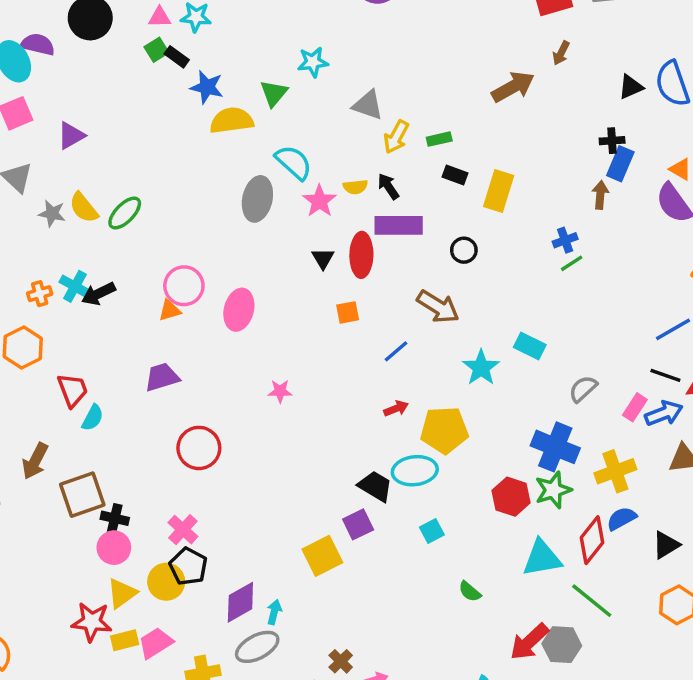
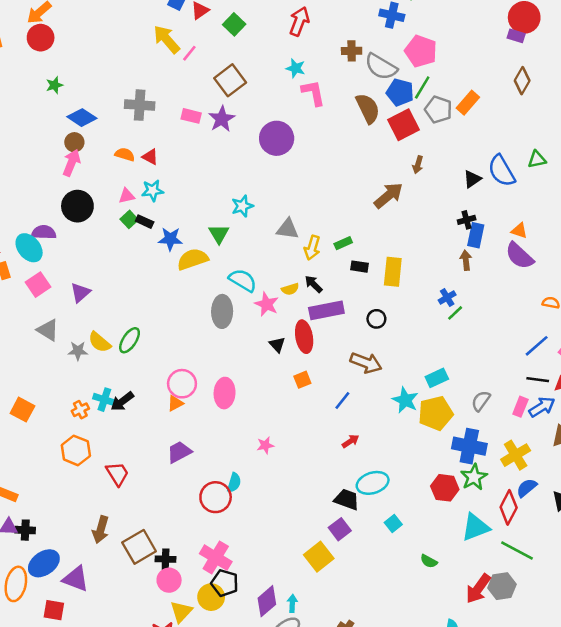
cyan rectangle: (530, 346) -> (437, 378), turned -40
cyan semicircle: (93, 418) -> (234, 483), moved
yellow pentagon: (444, 430) -> (436, 413), moved
pink cross: (183, 530) -> (216, 558), size x1.4

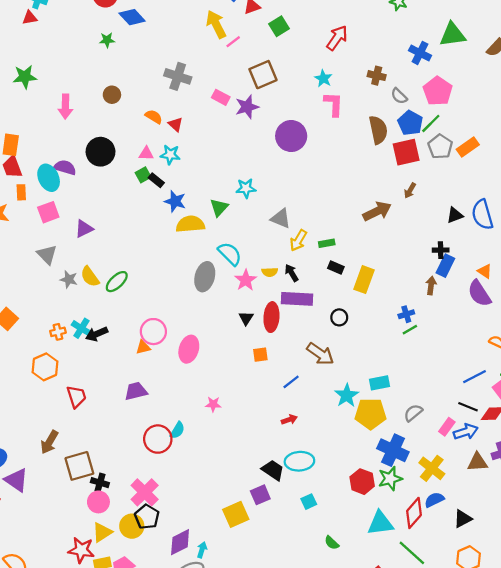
gray semicircle: (381, 67) -> (399, 96), size x0.6
blue diamond: (82, 118) -> (132, 17), moved
pink arrow: (72, 163) -> (65, 107), moved, turned 145
yellow cross: (516, 455) -> (432, 468), turned -35

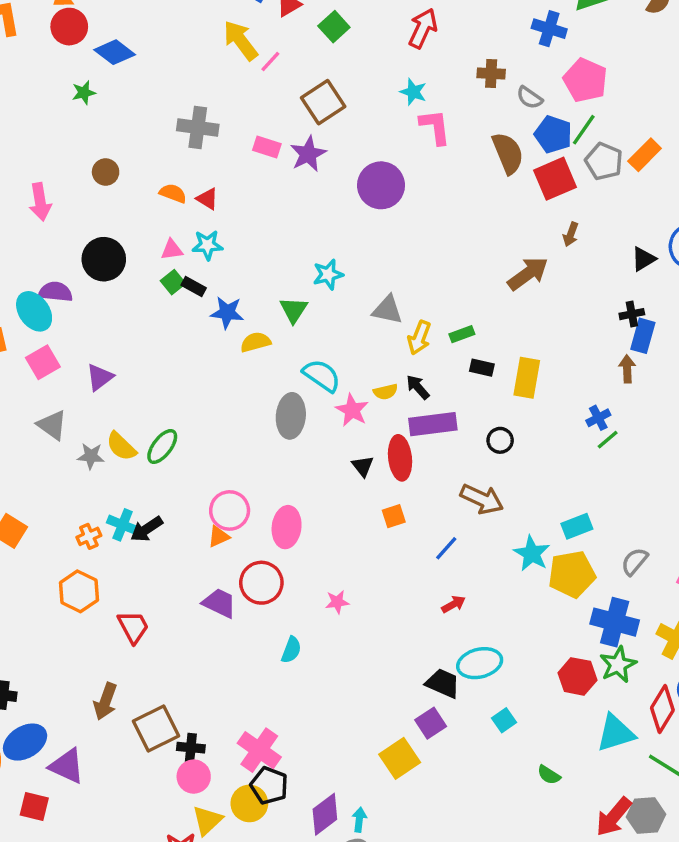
yellow semicircle: (190, 224) -> (256, 342), size x0.7
purple trapezoid: (136, 391) -> (219, 603), turned 50
red circle: (158, 439) -> (261, 583), moved

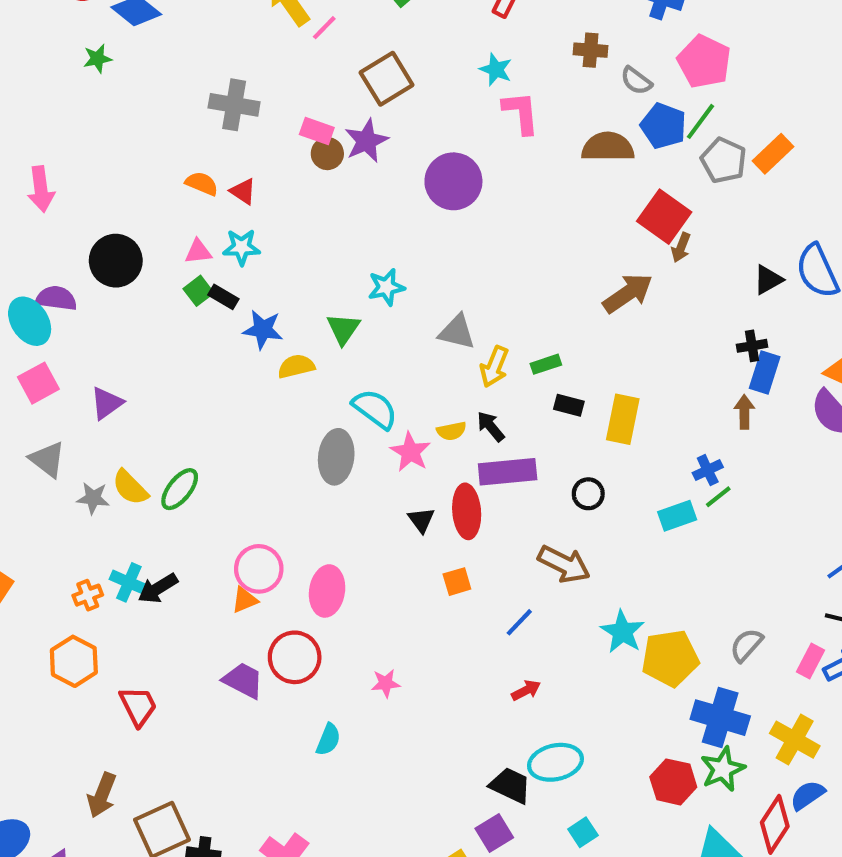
brown semicircle: (508, 153) -> (608, 147), turned -69
brown circle: (106, 172) -> (327, 154), moved
red square: (555, 179) -> (664, 217), moved, turned -33
cyan rectangle: (577, 526) -> (677, 516), moved

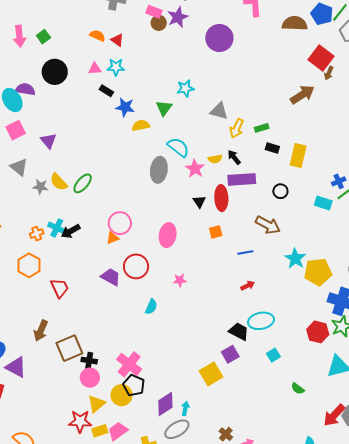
green square: (199, 291) -> (43, 37), moved
purple triangle: (107, 403) -> (48, 141), turned -36
cyan rectangle: (677, 516) -> (323, 203), turned 36
pink ellipse: (327, 591) -> (168, 235), moved
blue line: (519, 622) -> (245, 253), turned 35

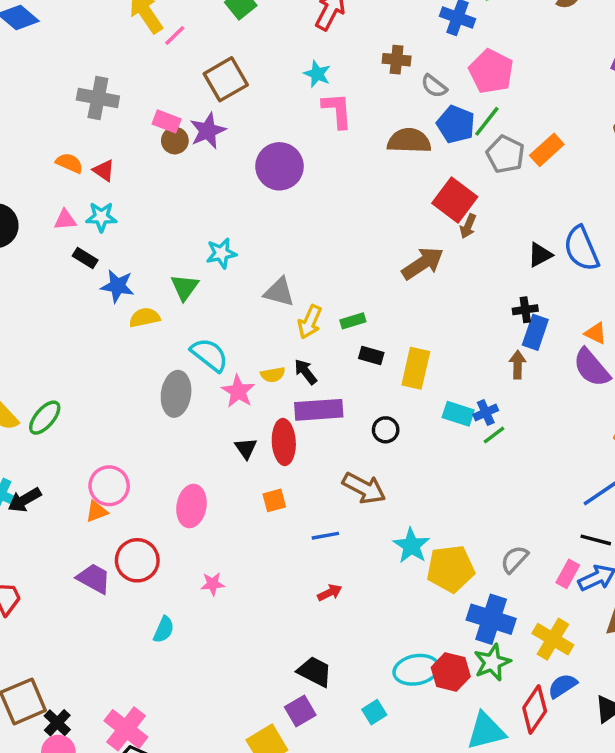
cyan rectangle: (323, 203) -> (458, 414), moved
cyan ellipse: (261, 321) -> (416, 670), moved
black cross: (89, 361) -> (57, 723), turned 35

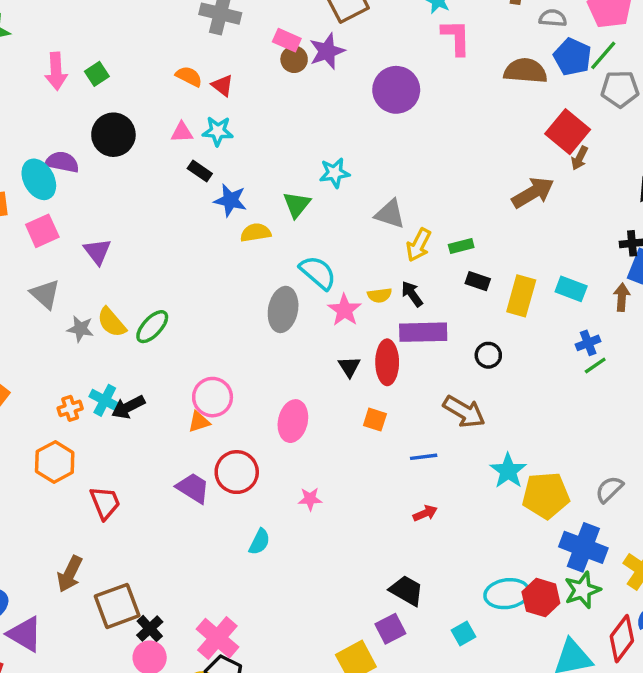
gray semicircle: (434, 86) -> (553, 18), turned 144
gray pentagon: (505, 154) -> (620, 89), turned -30
cyan rectangle: (458, 414) -> (571, 289), moved
orange square: (274, 500) -> (375, 420), turned 30

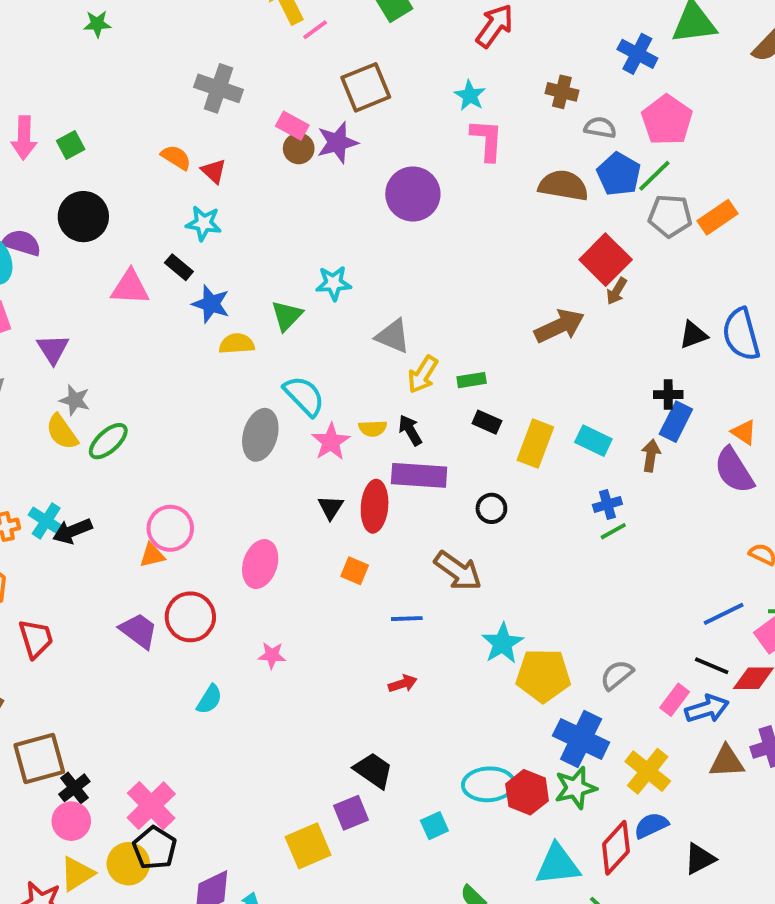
pink triangle: (182, 132) -> (130, 287), moved, size x1.5
gray star: (80, 329) -> (75, 400), moved

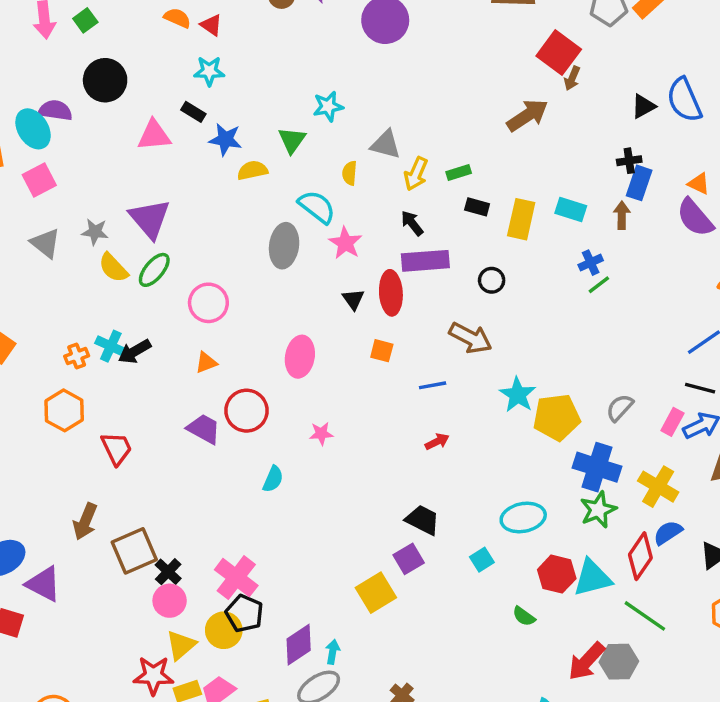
purple triangle: (53, 349) -> (150, 219), moved, size x1.5
gray star: (75, 400) -> (95, 232), moved
yellow semicircle: (373, 428) -> (350, 173), moved, turned 105
pink circle: (170, 528) -> (208, 303), moved
red hexagon: (527, 792) -> (557, 574), moved

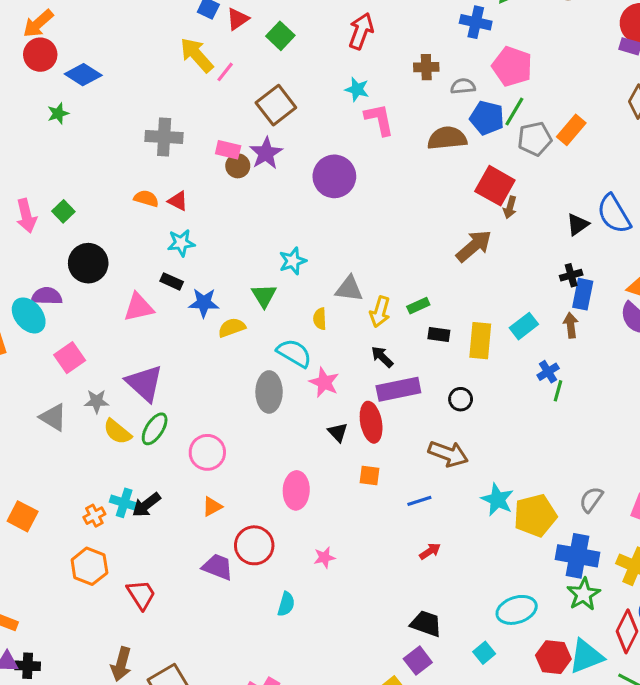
pink square: (39, 180) -> (70, 358), moved
cyan rectangle: (571, 210) -> (524, 326), turned -48
green line: (599, 285) -> (558, 391), turned -30

